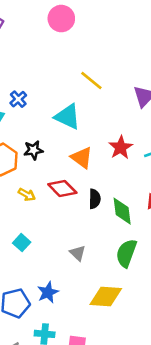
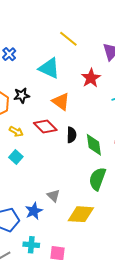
red star: (121, 147) -> (91, 78), moved
cyan square: (22, 243) -> (16, 157), moved
gray triangle: (78, 253) -> (53, 196), moved

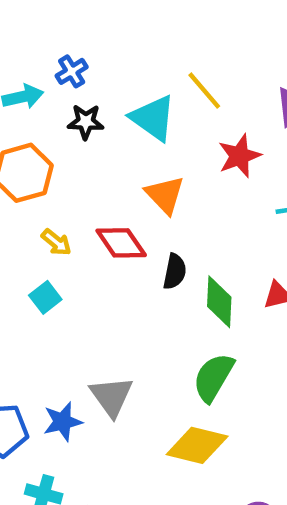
yellow line: (68, 39) -> (204, 91), moved
black star: (22, 95) -> (86, 122), moved
gray triangle: (53, 196) -> (111, 396), size x1.5
yellow diamond: (81, 214) -> (197, 445), moved

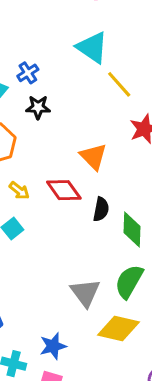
cyan triangle: (153, 118) -> (92, 48), moved
gray triangle: (111, 396) -> (85, 293), moved
blue star: (63, 422) -> (53, 346), moved

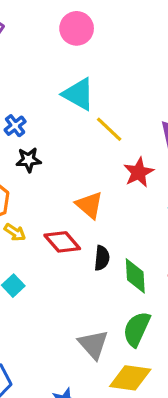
yellow arrow: (19, 191) -> (15, 232), moved

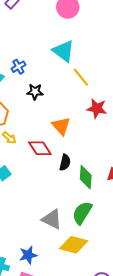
black star: (29, 160) -> (35, 92), moved
red star: (139, 172) -> (97, 108), turned 30
gray triangle: (93, 344) -> (52, 219), turned -30

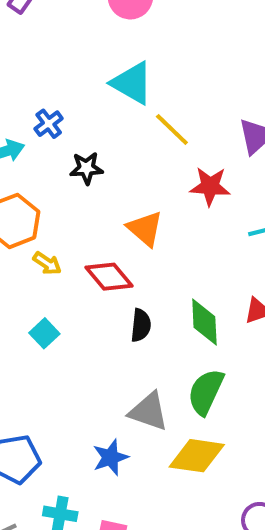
black semicircle: (65, 162) -> (141, 325), moved
blue star: (28, 255) -> (110, 457), moved

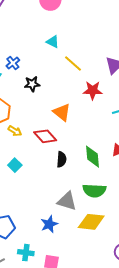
cyan triangle: (132, 83) -> (53, 42), size x0.6
green semicircle: (206, 392) -> (94, 191), turned -110

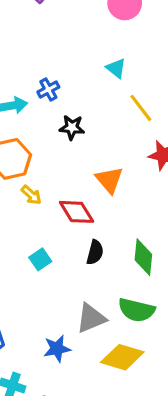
cyan square: (15, 165) -> (40, 259), moved
gray triangle: (67, 201) -> (91, 318), turned -50

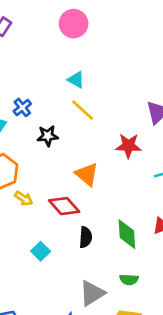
yellow line: (141, 108) -> (83, 110), moved
green semicircle: (136, 310) -> (129, 280), size x0.6

